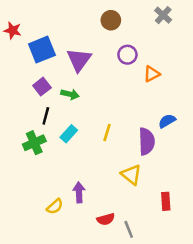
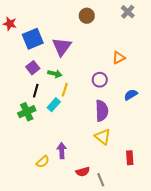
purple circle: (127, 55) -> (100, 80), moved
yellow line: (107, 132) -> (65, 90), moved
purple semicircle: (147, 141) -> (102, 111), moved

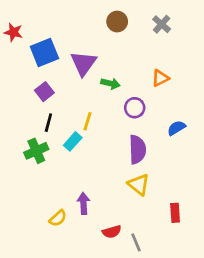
gray cross: (128, 12) -> (162, 24), moved
green arrow: (55, 74) -> (110, 83), moved

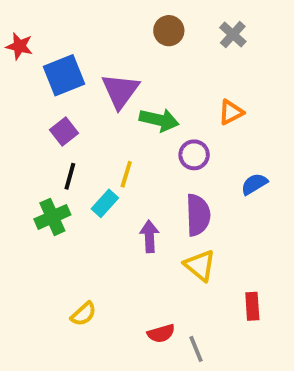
green arrow: (110, 83) -> (159, 120), size x1.4
purple arrow: (83, 203) -> (149, 236), moved

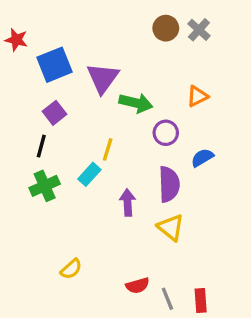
brown circle: (169, 31) -> (166, 28), moved
black line: (70, 176) -> (41, 146), moved
blue semicircle: (254, 184) -> (202, 158), moved
red rectangle: (252, 306) -> (201, 300), moved

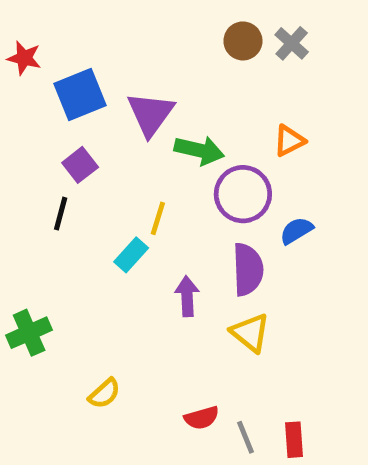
purple circle: (166, 133) -> (243, 194), size x1.5
green cross: (45, 186) -> (29, 333), moved

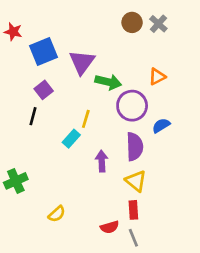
red rectangle: (294, 440) -> (133, 210), moved

